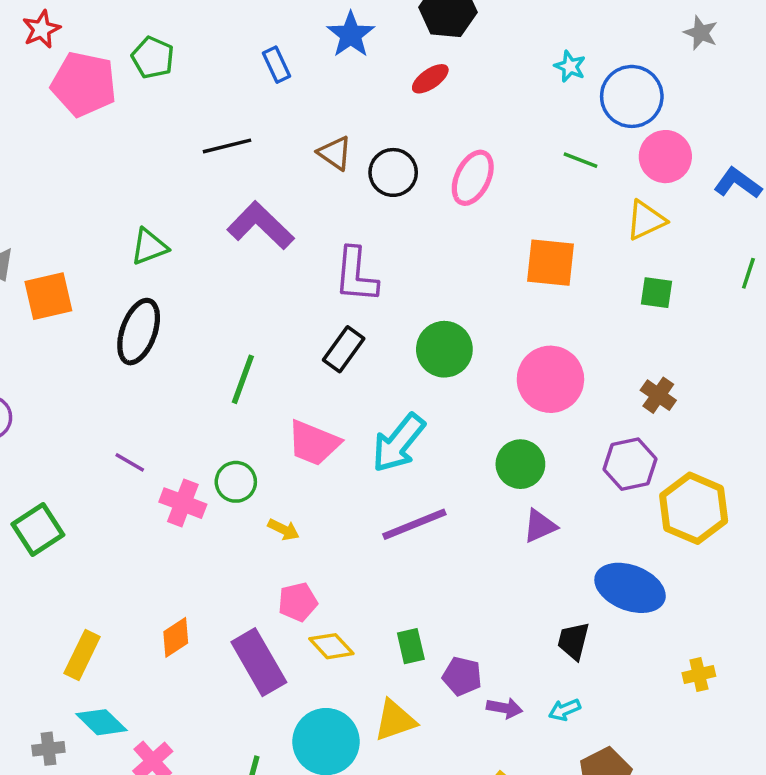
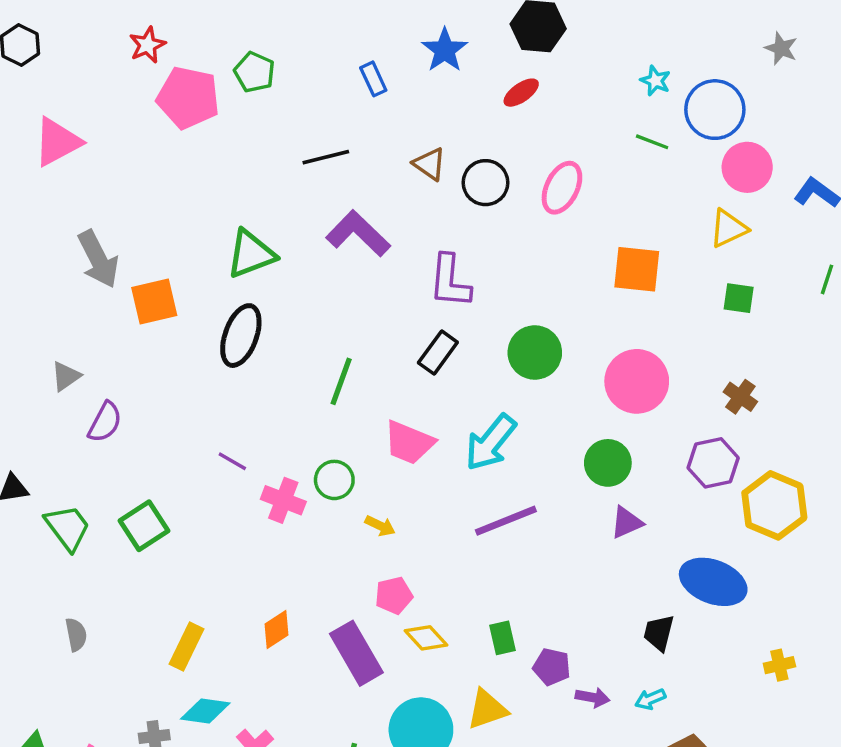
green line: (581, 160) -> (652, 142), moved
green triangle: (149, 247) -> (251, 254), size x1.4
cyan diamond: (101, 722) -> (205, 711), turned -36

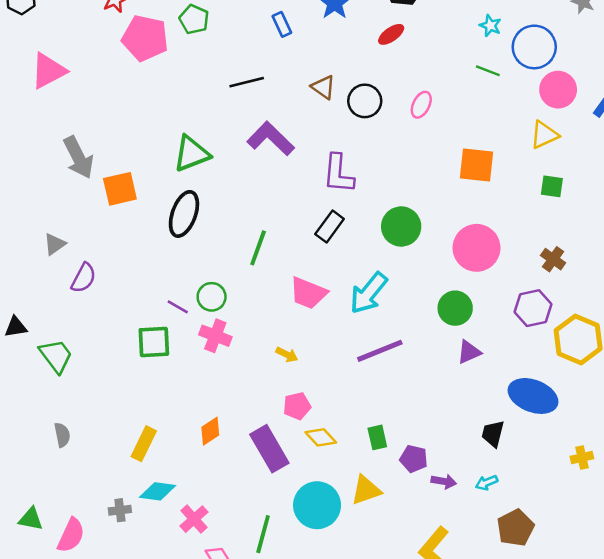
pink ellipse: (562, 188) -> (421, 105), size x0.7
green circle: (334, 480) -> (212, 297), moved
green square: (144, 526) -> (154, 342), moved, turned 30

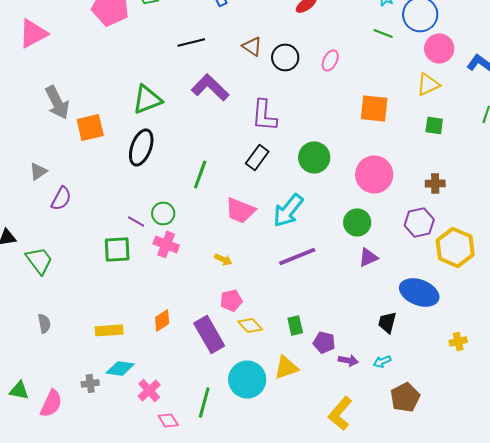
brown cross: (553, 259) -> (435, 183), turned -36
yellow rectangle: (144, 444) -> (109, 330), turned 60

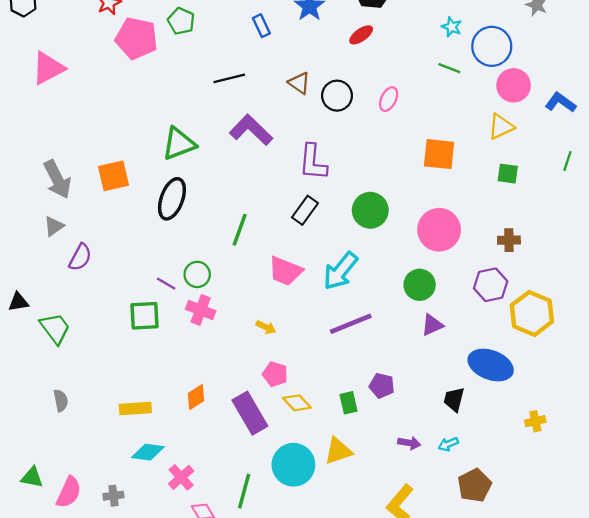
gray arrow: (57, 102) -> (57, 179), moved
pink pentagon: (231, 300) -> (275, 374), turned 30
purple pentagon: (324, 342) -> (382, 386), moved
gray cross: (90, 383) -> (113, 496), moved

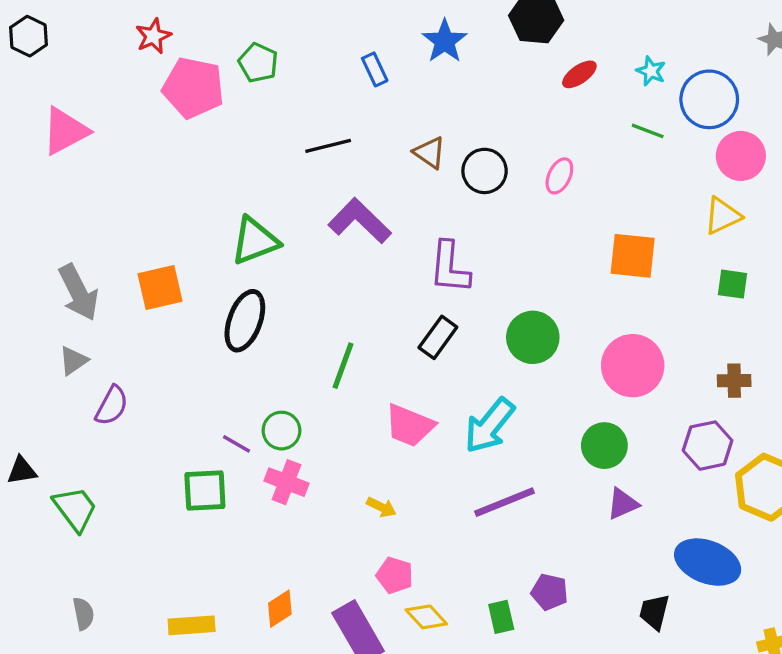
red ellipse: (361, 35) -> (579, 74), moved

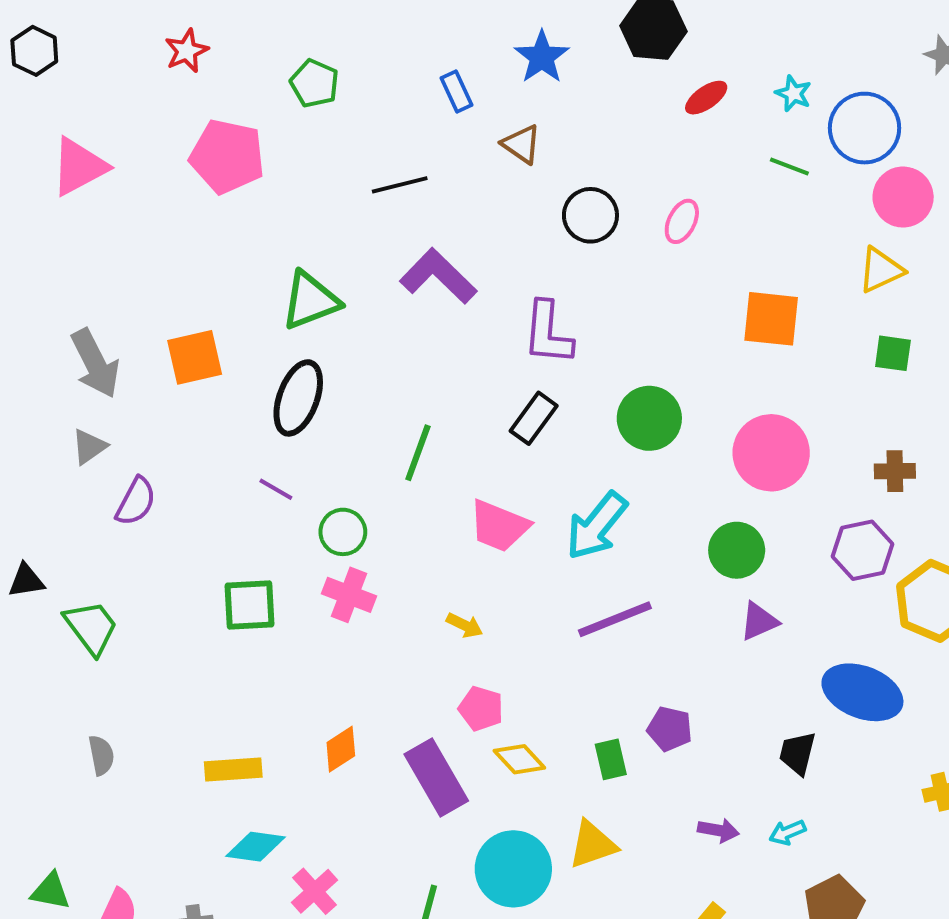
pink pentagon: (193, 88) -> (227, 156), moved
brown triangle: (430, 153) -> (521, 144), moved
purple line: (237, 444) -> (276, 489), moved

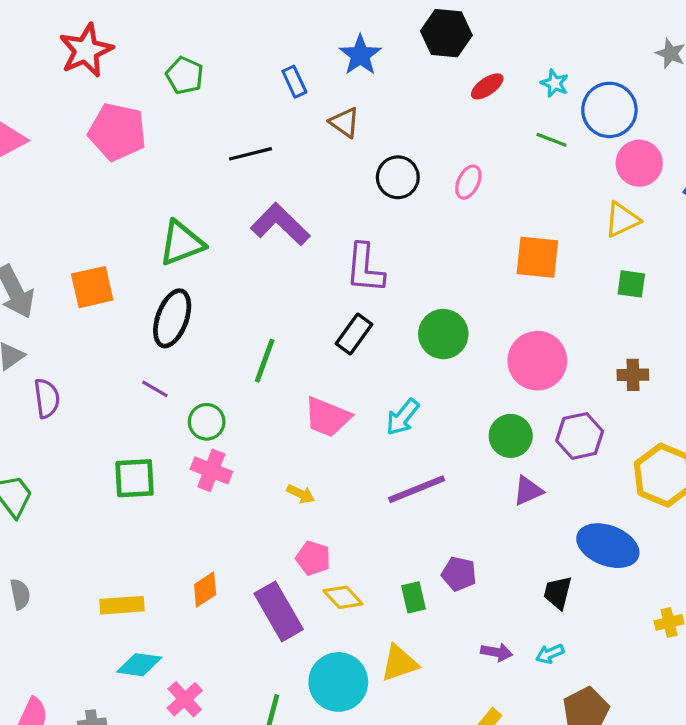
red star: (187, 51) -> (86, 50), size x1.6
purple semicircle: (136, 501) -> (47, 398), turned -36
cyan arrow: (597, 526) -> (403, 417), size x0.7
purple hexagon: (862, 550) -> (580, 436), moved

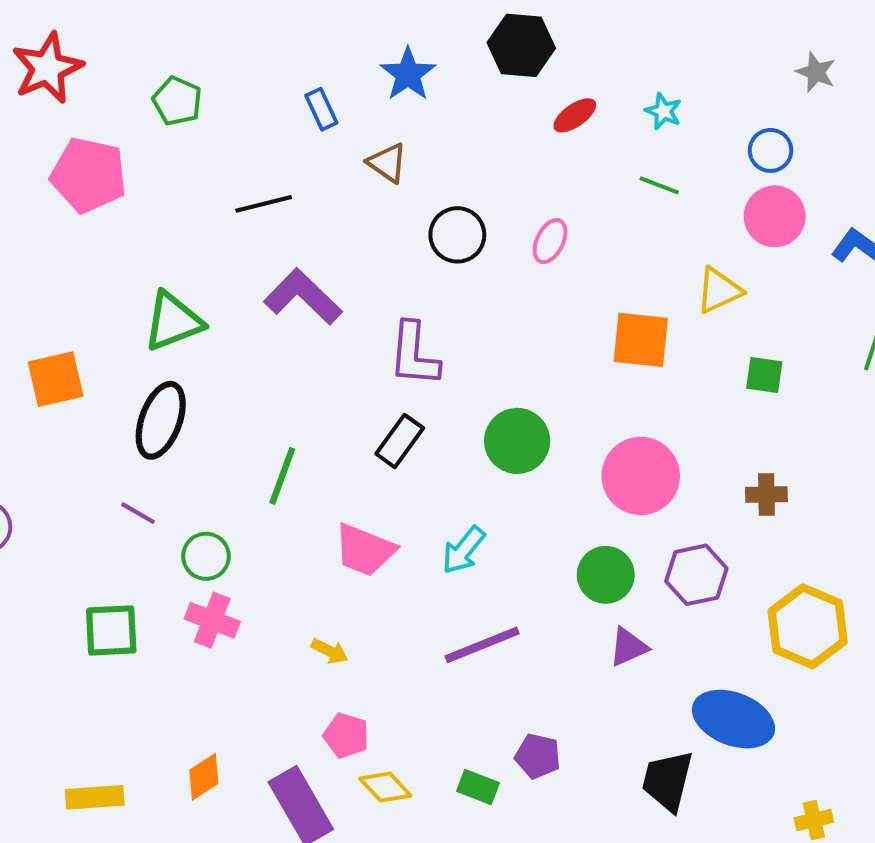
blue circle: (609, 110) -> (771, 150), moved, size x0.6
yellow triangle: (622, 220) -> (719, 291), moved
black trapezoid: (558, 593) -> (668, 781), size x1.4
green rectangle: (414, 597) -> (478, 787), turned -56

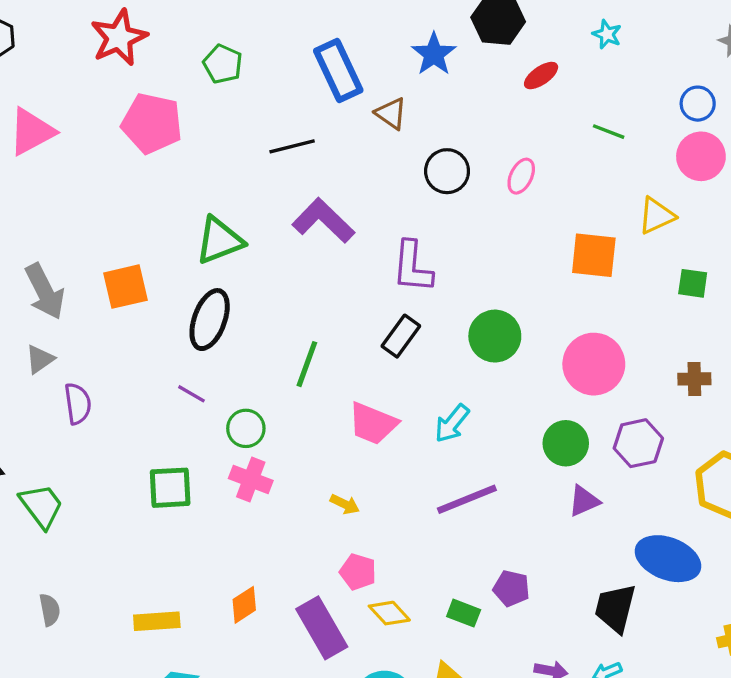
blue star: (408, 74) -> (434, 54), moved
blue rectangle: (321, 109) -> (338, 71), size x1.8
cyan star: (663, 111) -> (607, 34), moved

